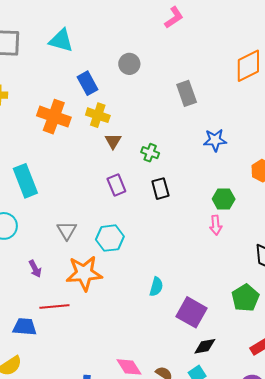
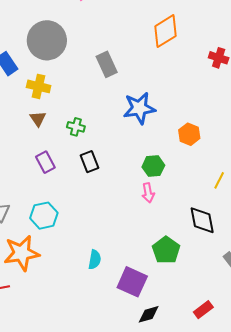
gray circle: (129, 64) -> (47, 40), size x1.8
yellow cross: (98, 115) -> (39, 86), moved
blue star: (215, 140) -> (139, 108), size x1.4
green pentagon: (245, 298) -> (166, 250), moved

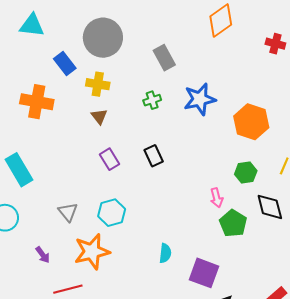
green cross: (76, 127) -> (152, 100), moved, turned -30
orange hexagon: (189, 134) -> (251, 122), size x1.6
green hexagon: (153, 166) -> (246, 172), moved
pink arrow: (148, 193) -> (217, 198), moved
green pentagon: (166, 250) -> (233, 223), moved

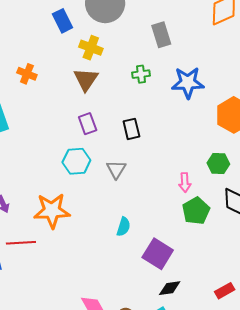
orange cross: (37, 102) -> (27, 74), moved, size x0.6
brown triangle: (99, 116) -> (86, 80), size x1.5
gray triangle: (68, 212) -> (116, 169), moved
cyan hexagon: (112, 213) -> (76, 161), moved

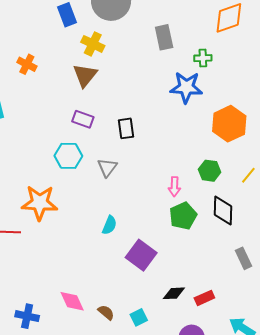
green cross: (141, 74) -> (203, 58), moved
purple rectangle: (88, 124) -> (83, 119), turned -55
black diamond: (170, 288) -> (174, 293), moved

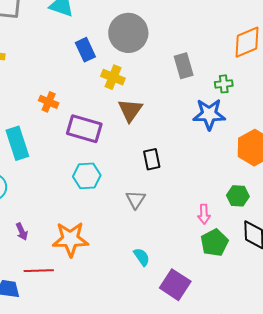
brown triangle: (85, 75) -> (130, 110), moved
purple rectangle: (83, 119) -> (84, 129), moved, size x1.6
cyan hexagon: (68, 156) -> (87, 176), moved
cyan semicircle: (109, 225) -> (142, 257), turned -54

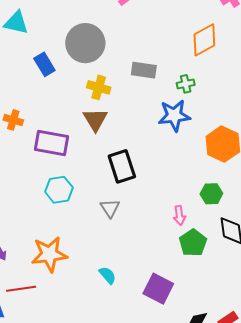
gray rectangle: (184, 66) -> (144, 70), turned -60
yellow cross: (113, 77) -> (99, 87), moved
black rectangle: (152, 159) -> (122, 166), size x1.5
cyan semicircle: (142, 257) -> (108, 275), moved

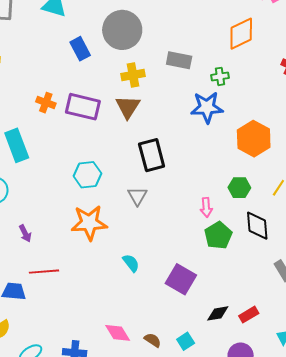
yellow cross: (99, 87) -> (133, 75), turned -30
purple rectangle: (52, 143) -> (83, 107), moved
orange star: (49, 254) -> (89, 223), moved

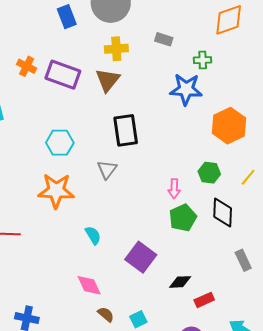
gray rectangle: (179, 60) -> (164, 39), size x0.7
black diamond: (218, 313) -> (180, 282), moved
pink diamond: (118, 333) -> (89, 285), moved

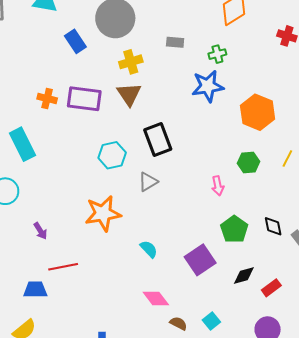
cyan hexagon: (60, 143) -> (112, 155), moved
gray triangle: (107, 169) -> (148, 182), turned 35
black diamond: (223, 212) -> (273, 226), moved, size x0.7
green pentagon: (183, 218) -> (234, 229), moved
purple square: (141, 257) -> (200, 260), turned 32

